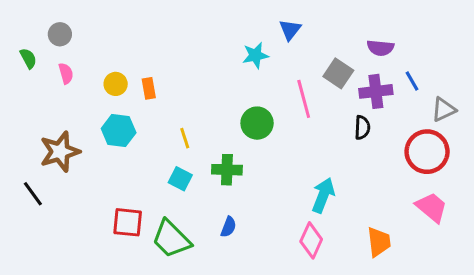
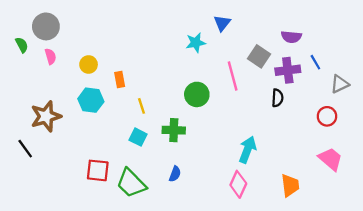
gray circle: (60, 34) -> (46, 26), size x1.5
orange rectangle: (149, 88) -> (120, 79), moved
red circle: (427, 152) -> (327, 116), size x0.6

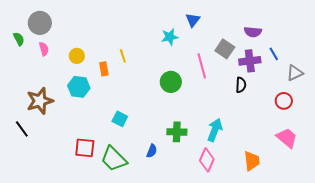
yellow line: (142, 106) -> (123, 56), moved
green cross: (174, 130) -> (177, 132), moved

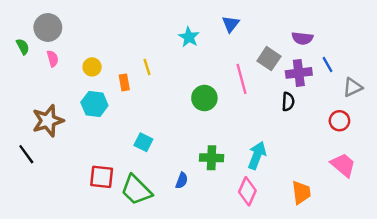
cyan star: (170, 37) -> (189, 37), moved, turned -30

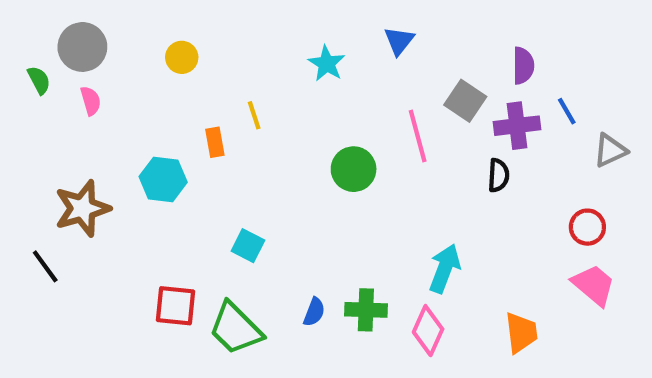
purple semicircle: (302, 38) -> (523, 66), turned -96
yellow circle: (92, 67) -> (182, 57), moved
red circle: (339, 121) -> (587, 227), moved
green cross: (212, 158) -> (366, 310), moved

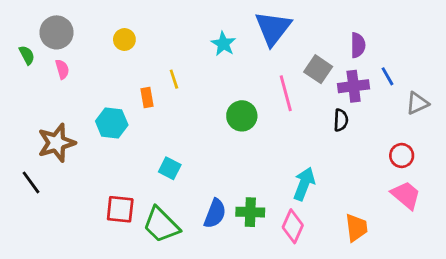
blue triangle: (399, 41) -> (273, 28), size x1.8
blue semicircle: (314, 312) -> (215, 214), size x1.5

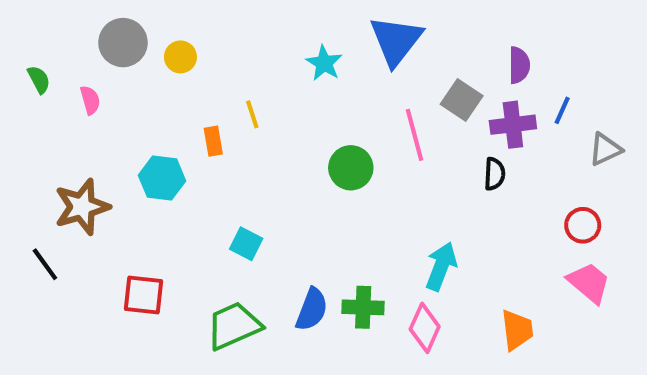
gray circle: (57, 32) -> (123, 43), moved
blue line: (388, 76) -> (562, 110), turned 54
red square: (120, 209) -> (143, 295), moved
green trapezoid: (161, 225) -> (234, 326), turned 111

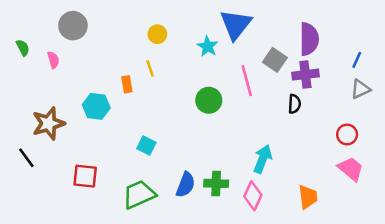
yellow circle: (180, 57) -> (157, 34), moved
cyan star: (324, 63) -> (208, 46), moved
purple semicircle: (519, 65) -> (309, 39), size x1.5
blue line: (562, 110) -> (357, 60), moved

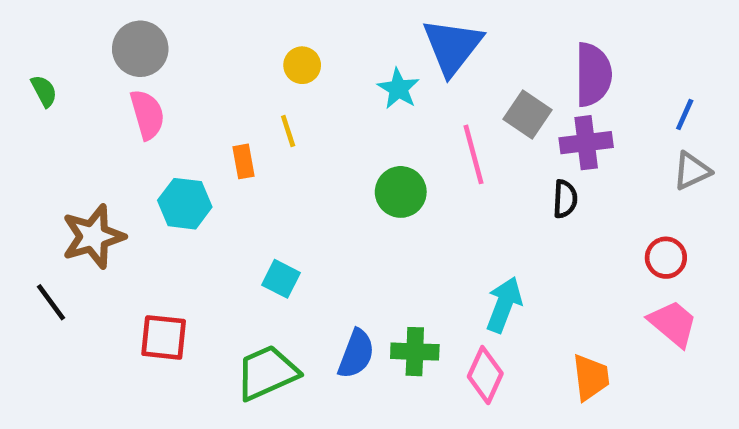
pink semicircle: (53, 60) -> (147, 114), moved, size x1.5

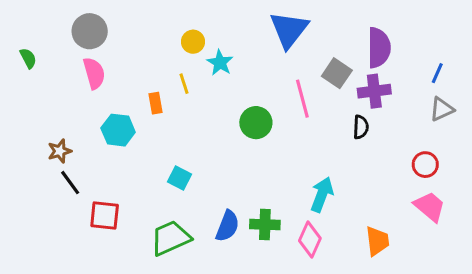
cyan star: (398, 89) -> (220, 63), moved
brown star: (93, 237) -> (60, 151), size x0.6
black line: (51, 302) -> (70, 183), moved

